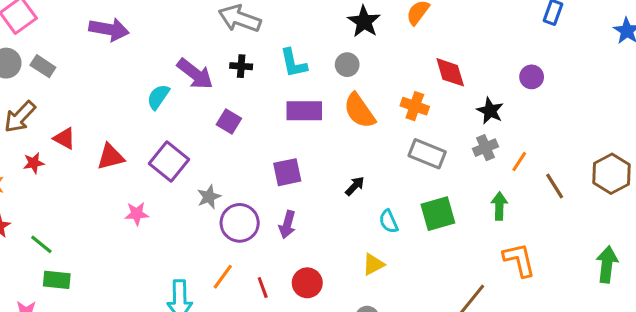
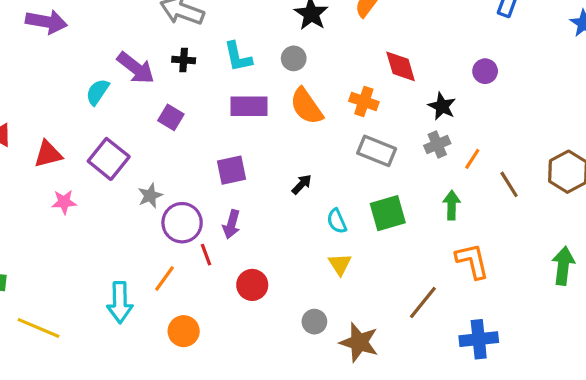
pink star: (137, 214) -> (64, 202), moved
yellow triangle: (373, 264) -> (340, 264), moved, turned -35
red line: (263, 287) -> (206, 255), moved

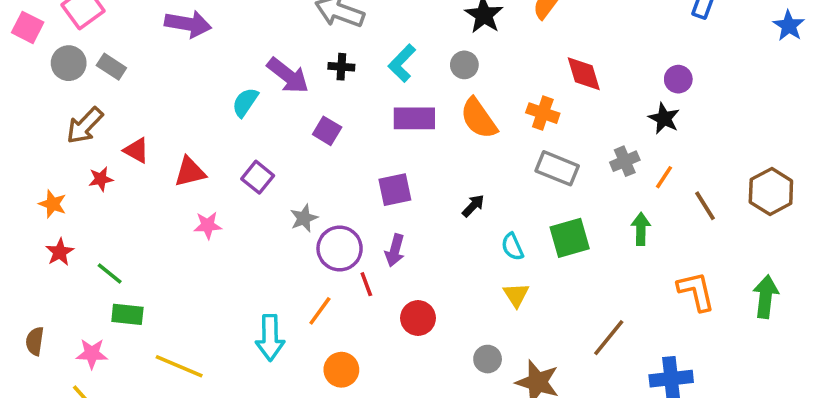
cyan L-shape: (238, 57) -> (402, 63), turned 56
black star: (442, 106) -> (664, 118), moved
purple square: (109, 159) -> (258, 177), size x0.7
orange L-shape: (472, 261) -> (696, 291), moved

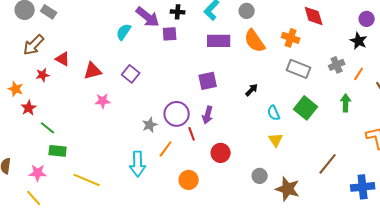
purple square: (327, 131) -> (170, 34), moved, turned -35
gray star: (304, 218) -> (150, 125), moved
green square: (570, 238) -> (306, 108), turned -35
red star: (60, 252) -> (29, 108), moved
orange circle: (341, 370) -> (189, 180), moved

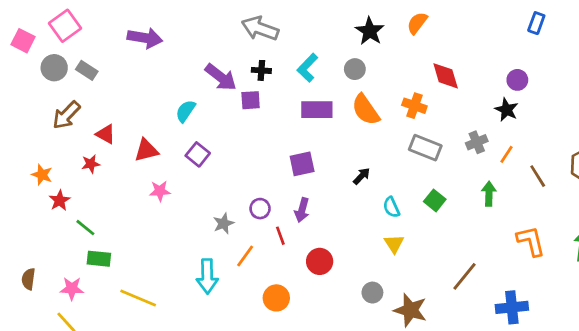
cyan semicircle: (124, 32) -> (186, 111), moved
red star: (43, 75) -> (91, 164), moved
green square: (306, 108) -> (435, 200), size x0.7
purple circle: (177, 114) -> (260, 209), size x0.6

